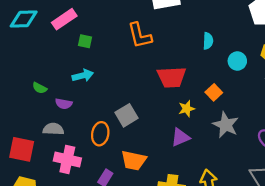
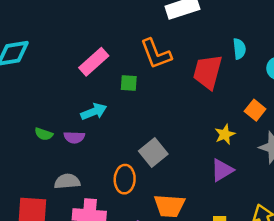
pink rectangle: (64, 19) -> (94, 62), moved
green square: (85, 41) -> (129, 83), moved
red trapezoid: (172, 77) -> (208, 72), moved, turned 116
purple semicircle: (64, 104) -> (74, 137), moved

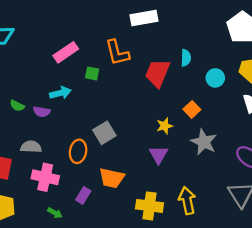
purple triangle: (222, 170) -> (158, 155), turned -36

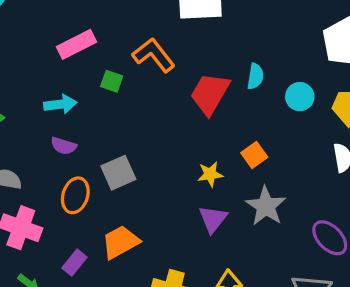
orange L-shape: (117, 53) -> (154, 55), turned 148
cyan circle: (215, 78) -> (300, 97), moved
purple semicircle: (42, 112) -> (64, 146), moved
purple triangle: (158, 155) -> (213, 219), moved
orange trapezoid: (112, 178) -> (120, 242), turned 132

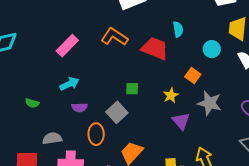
green square: (112, 81) -> (132, 89), moved
red trapezoid: (210, 94) -> (155, 48), turned 100
cyan circle: (300, 97) -> (212, 49), moved

